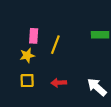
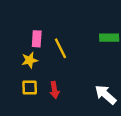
yellow line: (55, 45) -> (60, 48), turned -48
red arrow: (59, 83) -> (54, 90), moved, turned -96

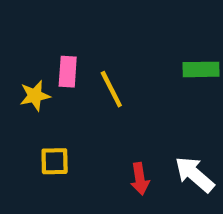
yellow star: (30, 60) -> (35, 96), moved
red arrow: (54, 90) -> (140, 179), moved

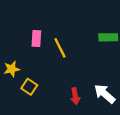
yellow star: (35, 96) -> (12, 69), moved
yellow square: (55, 161) -> (29, 87), turned 35

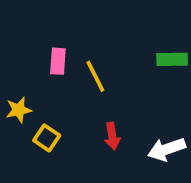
white arrow: (105, 94) -> (167, 149), turned -60
red arrow: (75, 96) -> (112, 136), moved

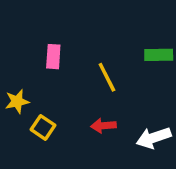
yellow line: (95, 76) -> (107, 77), moved
red arrow: (112, 136) -> (103, 126), turned 95

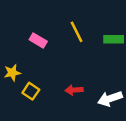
pink rectangle: (53, 57) -> (38, 40), turned -63
yellow line: (107, 77) -> (77, 32), moved

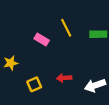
pink rectangle: (38, 40) -> (42, 39), moved
yellow square: (31, 91) -> (34, 84), moved, turned 32

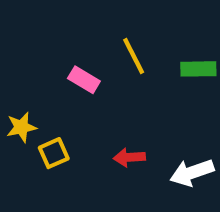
yellow square: (34, 84) -> (54, 153), moved

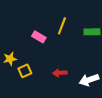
yellow line: (134, 56) -> (62, 26), turned 48

